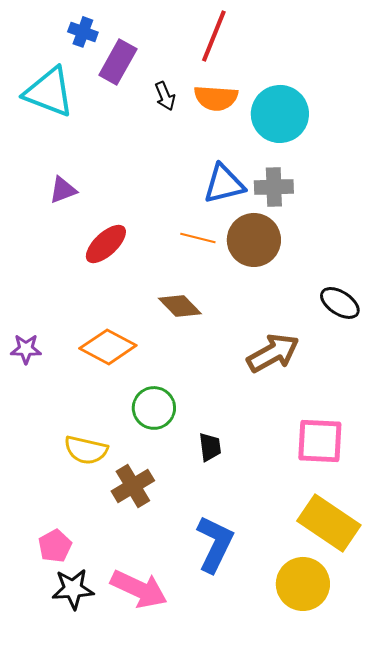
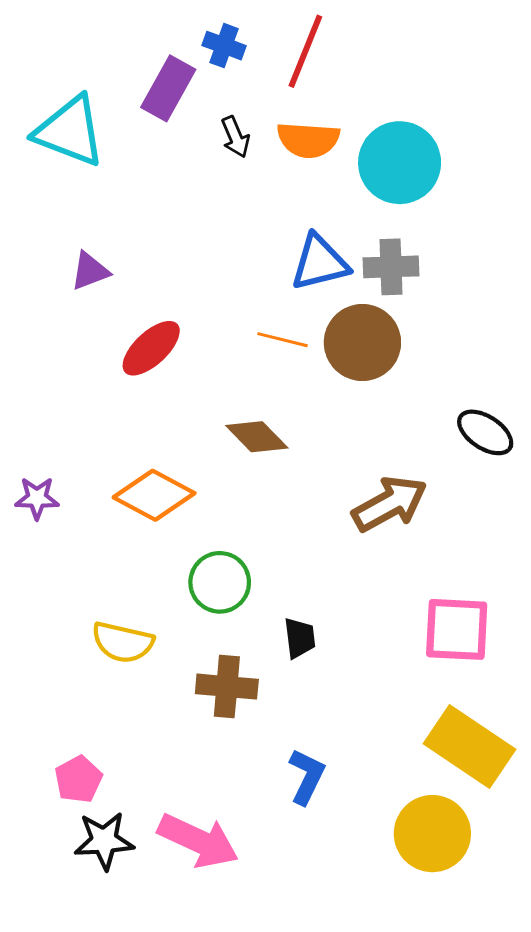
blue cross: (83, 32) -> (224, 46), moved
brown cross: (133, 486) -> (227, 687), moved, turned 36
blue L-shape: (215, 544) -> (307, 776), size x0.7

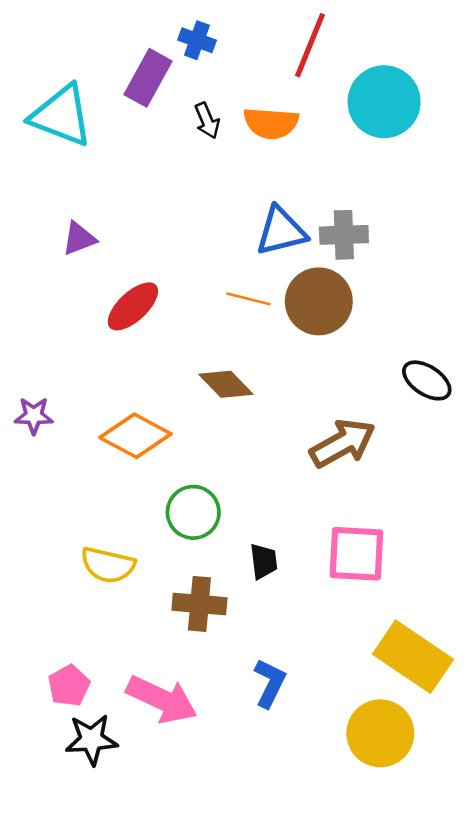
red line: (305, 51) -> (310, 45), moved
cyan circle: (400, 163) -> (384, 102), moved
purple star: (37, 498) -> (34, 416), moved
pink square: (457, 629) -> (356, 554), moved
pink arrow: (198, 841) -> (162, 699), moved

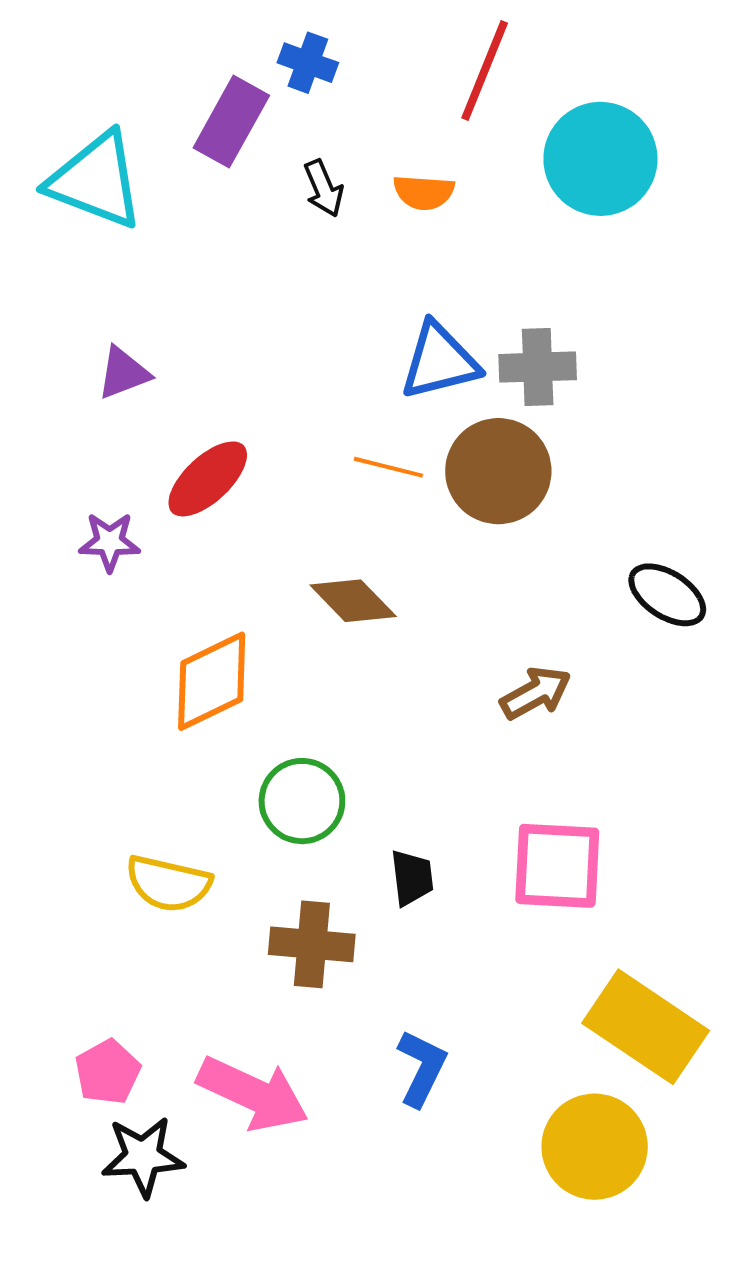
orange semicircle: (271, 123) -> (424, 192), size x0.7
purple star: (34, 416) -> (110, 542), moved
orange diamond: (135, 436) -> (212, 681), turned -54
brown arrow: (343, 443) -> (536, 693), size x0.7

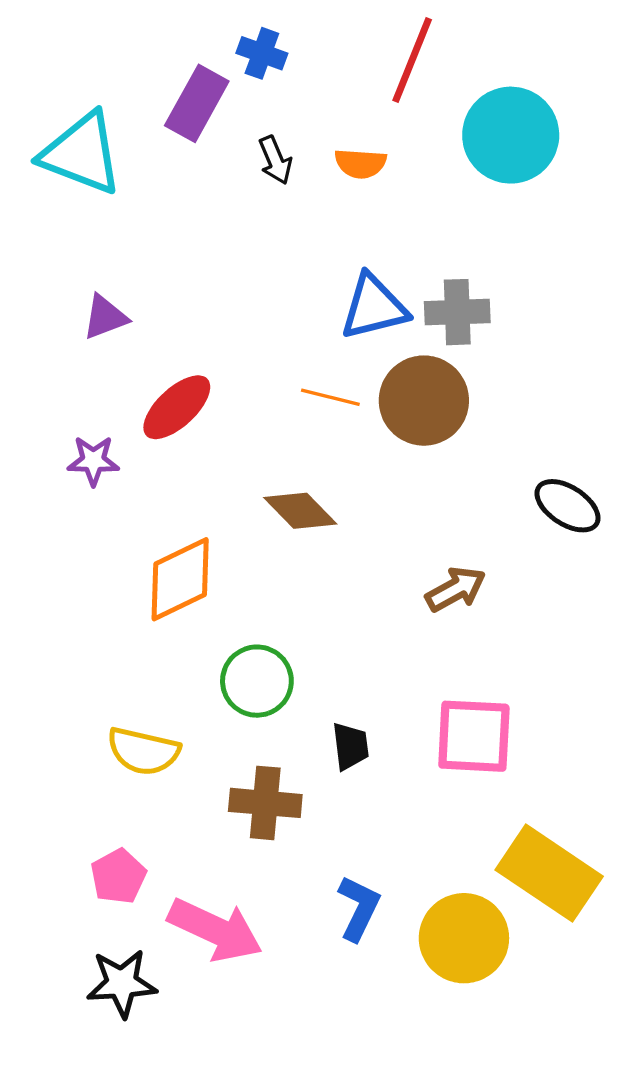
pink pentagon: (108, 1072) -> (118, 876), moved
yellow circle: (595, 1147) -> (464, 938), moved

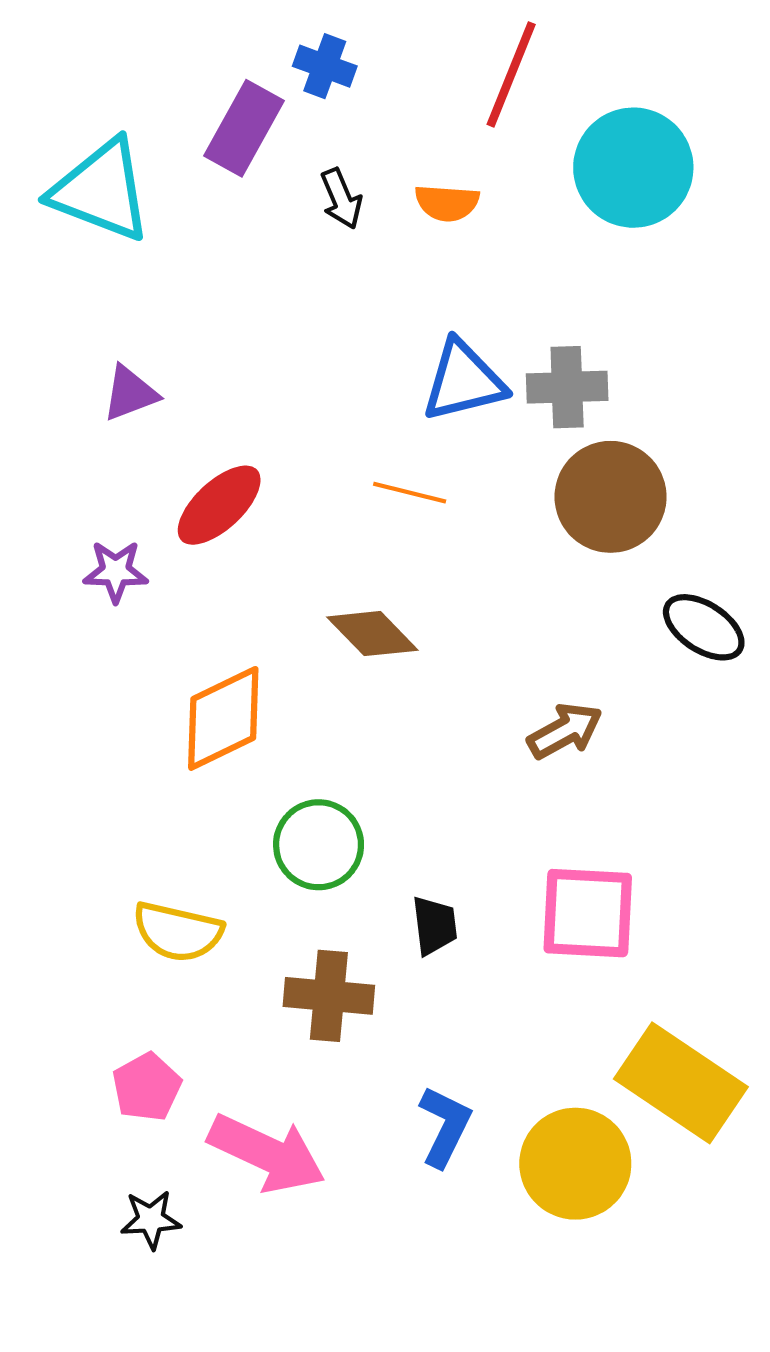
brown circle: (424, 401) -> (611, 497), moved
black star: (122, 983) -> (151, 1220), size x0.7

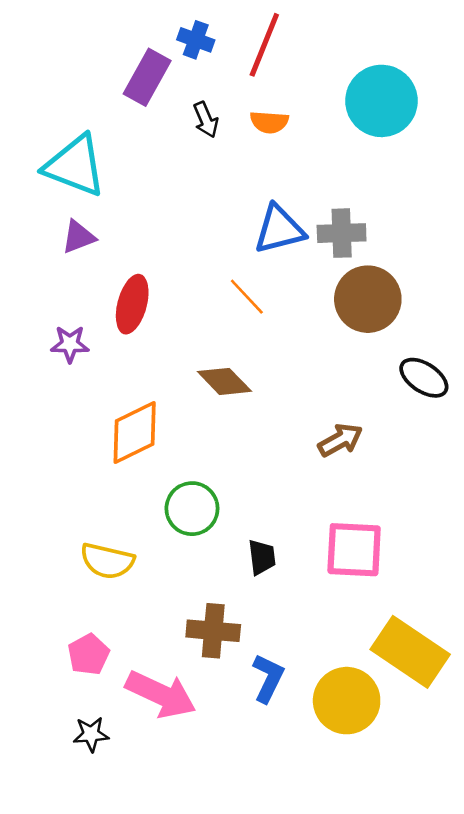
red line: (511, 74) -> (264, 45), moved
cyan triangle: (101, 190) -> (75, 166), moved
orange line: (410, 493) -> (247, 297), turned 33
red ellipse: (219, 505) -> (132, 304), turned -32
brown cross: (329, 996) -> (213, 631), moved

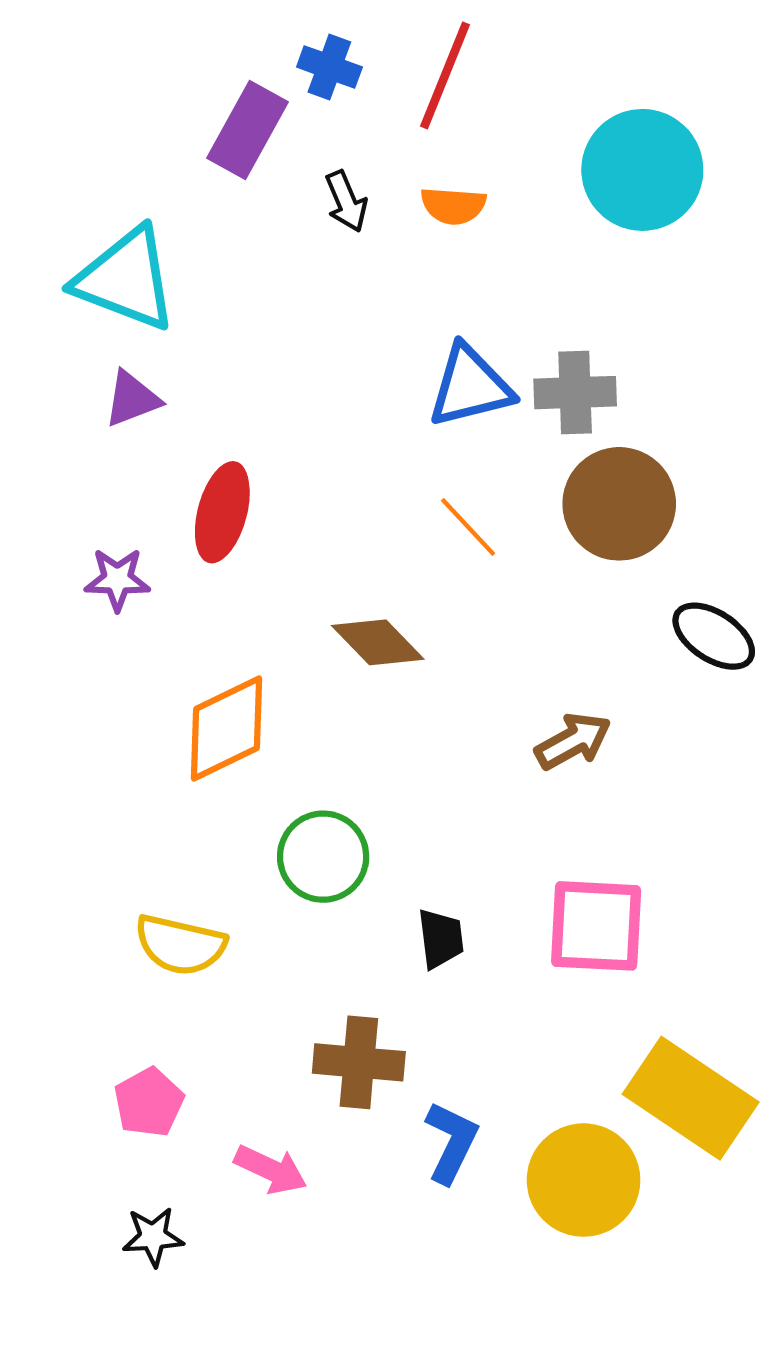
orange line: (247, 297) -> (468, 527), moved
pink arrow: (161, 694) -> (271, 1170), size x0.6

